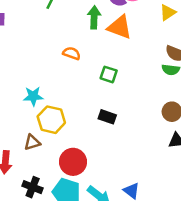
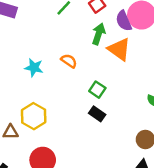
cyan star: (33, 96) -> (34, 68), moved
black rectangle: (107, 117) -> (97, 114), moved

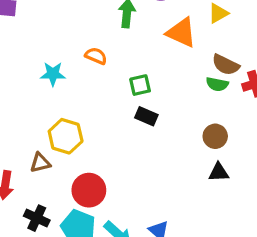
orange triangle: (119, 49) -> (181, 33), moved
green square: (97, 90) -> (140, 85), turned -35

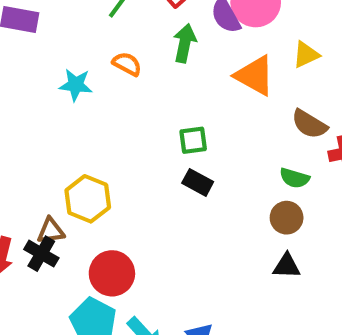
orange semicircle: (96, 56) -> (127, 64), moved
cyan star: (53, 74) -> (76, 85), moved
green semicircle: (217, 84) -> (295, 178), moved
black cross: (37, 218) -> (41, 254), moved

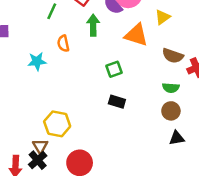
orange semicircle: (127, 64) -> (63, 44), turned -119
green square: (193, 140) -> (114, 69), moved
brown triangle: (51, 231) -> (40, 146), turned -42
black cross: (41, 254) -> (38, 160), turned 30

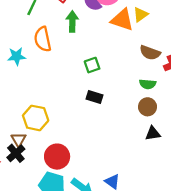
orange triangle: (136, 35) -> (122, 20), moved
orange semicircle: (63, 44) -> (43, 39), size x1.5

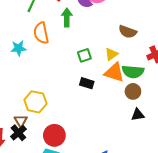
yellow triangle: (141, 15) -> (111, 54), moved
orange triangle: (122, 20) -> (114, 72), moved
brown semicircle: (150, 53) -> (128, 32), moved
green semicircle: (148, 84) -> (133, 72), size x1.5

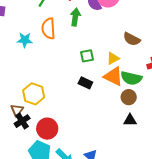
black cross: (18, 133) -> (22, 121), moved

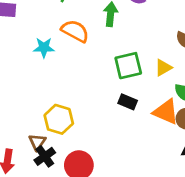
orange semicircle: (48, 29) -> (75, 31), turned 125
green square: (87, 56) -> (128, 66), size x1.5
orange triangle: (113, 76) -> (166, 112), moved

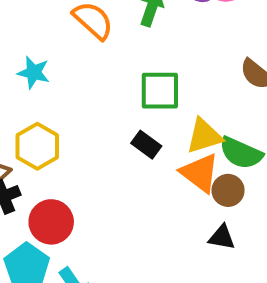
cyan star: (44, 48) -> (34, 73), moved
yellow triangle: (163, 68) -> (204, 136), moved, size x1.4

